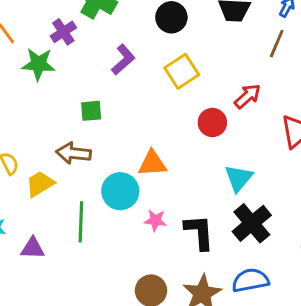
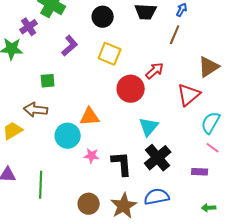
yellow square: (182, 71) -> (110, 54), turned -35
red circle: (212, 123) -> (131, 89), size x1.4
green line: (81, 222) -> (41, 185), moved

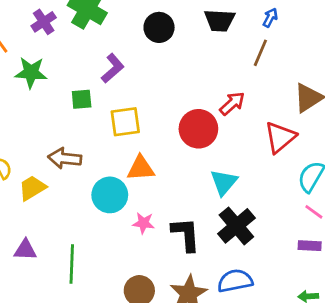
purple cross: (29, 27) -> (44, 22), moved
yellow square: (110, 54) -> (125, 122), moved, turned -30
green square: (48, 81) -> (82, 99), moved
purple rectangle: (200, 172) -> (310, 246), moved

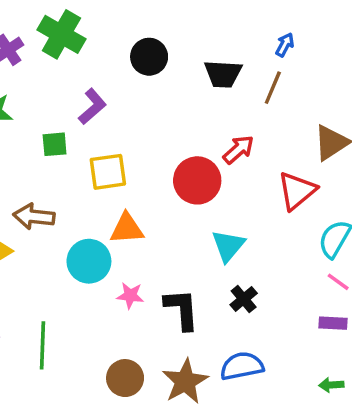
black trapezoid: (220, 20) -> (223, 74), moved
black cross: (236, 226) -> (244, 299), size x0.6

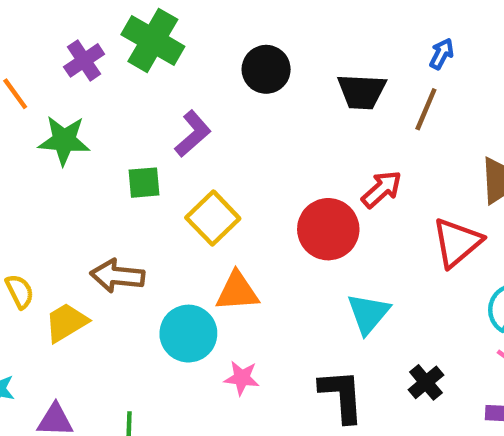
yellow square: (108, 172) -> (213, 218), turned -36
black cross: (244, 299) -> (426, 382), moved
black L-shape: (182, 309) -> (342, 396), moved

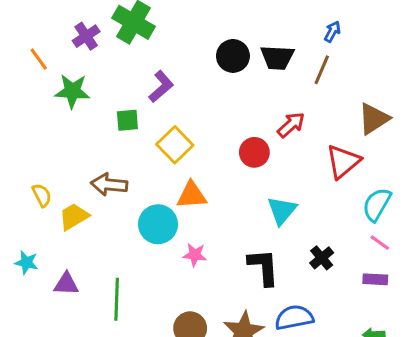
black circle: (266, 69) -> (233, 56), moved
red circle: (328, 229) -> (254, 152), size x0.7

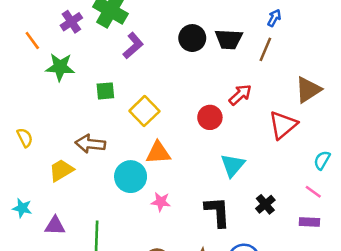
purple L-shape: (161, 87) -> (133, 46), moved
yellow semicircle: (42, 195) -> (25, 138), moved
cyan semicircle: (377, 204) -> (322, 160), moved, size x0.7

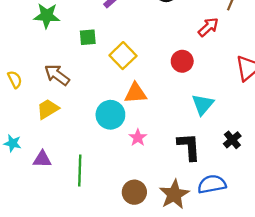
red arrow: (240, 95) -> (208, 27), moved
brown arrow: (90, 144) -> (57, 75), moved, turned 30
pink star: (161, 202) -> (138, 138), turned 30

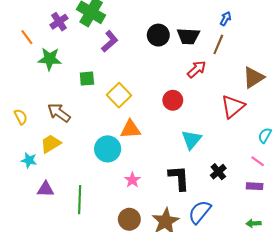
pink star: (138, 138) -> (132, 180), moved
cyan star: (13, 143) -> (29, 160), moved
blue semicircle: (212, 184) -> (200, 212), turned -40

